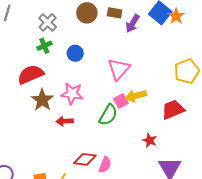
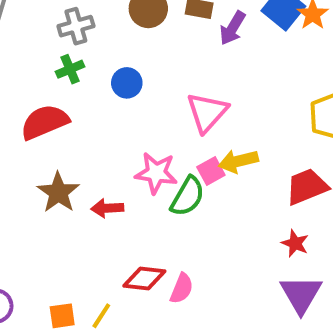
gray cross: (48, 22) -> (76, 26), turned 30
pink star: (72, 94) -> (156, 173), moved
brown star: (42, 100) -> (58, 192), moved
red star: (150, 140) -> (295, 243), moved

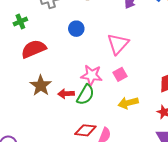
green cross: (70, 69) -> (20, 22), moved
yellow arrow: (238, 161) -> (128, 103), moved
green semicircle: (187, 196) -> (85, 95), moved

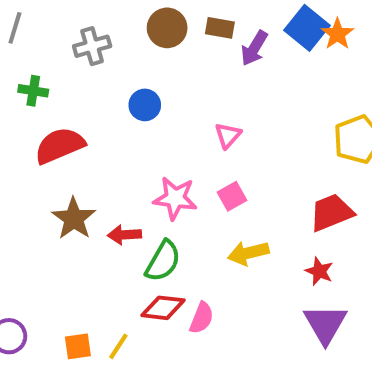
green cross: (20, 22) -> (33, 91), turned 32
pink triangle: (118, 44) -> (228, 135), size x0.6
green semicircle: (85, 95) -> (163, 261), moved

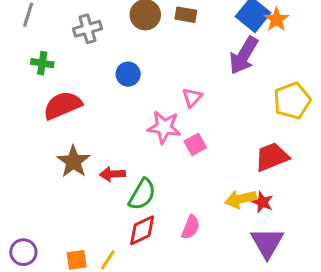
purple arrow: (254, 48) -> (244, 55), moved, size x1.4
pink star: (175, 198) -> (164, 127), moved
yellow arrow: (248, 253) -> (241, 199), moved
red diamond: (163, 308) -> (142, 230), turned -32
pink semicircle: (202, 318) -> (191, 227), moved

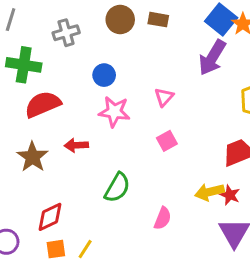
green cross: (42, 63) -> (24, 65), size x1.6
pink star: (164, 127) -> (114, 112), moved
brown star: (73, 162) -> (32, 157), moved
red arrow: (112, 174) -> (76, 145), moved
red diamond: (142, 230) -> (50, 217), moved

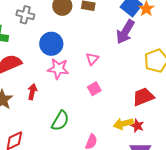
gray cross: (66, 33) -> (25, 15), turned 30
blue circle: (104, 75) -> (51, 44), size x1.5
red arrow: (76, 145) -> (32, 92), turned 105

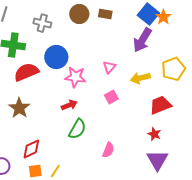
blue circle: (51, 44) -> (56, 57), moved
red arrow: (32, 92) -> (69, 105), moved, turned 56
yellow arrow: (123, 124) -> (140, 78), moved

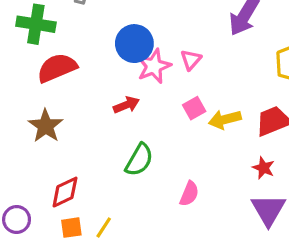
blue circle: (56, 57) -> (134, 44), moved
pink star: (75, 77) -> (154, 66), moved, turned -30
yellow arrow: (140, 78) -> (225, 119), moved
red arrow: (69, 105) -> (126, 105), moved

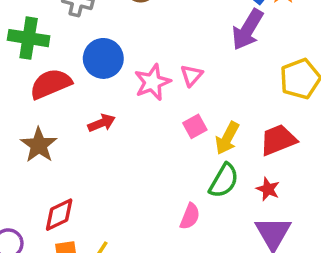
blue circle: (134, 44) -> (103, 58), moved
red arrow: (126, 105) -> (102, 123), moved
yellow arrow: (225, 119) -> (227, 138), turned -48
green semicircle: (139, 160) -> (224, 181), moved

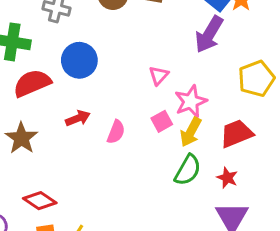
pink star: (153, 82) -> (191, 101), moved
red diamond: (59, 215) -> (40, 201), turned 60
pink semicircle: (190, 216) -> (116, 132), moved

